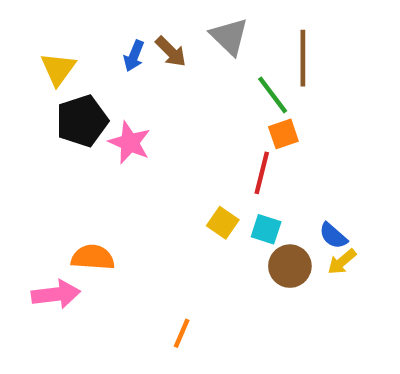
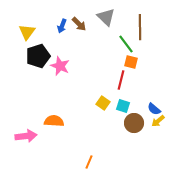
orange square: (283, 134) -> (131, 62), turned 32
orange semicircle: (93, 257) -> (54, 121), moved
orange line: (182, 333) -> (89, 162), moved

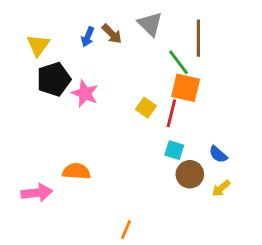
orange square: (131, 62) -> (186, 88), size x1.5
yellow square: (103, 103) -> (146, 108), moved
yellow arrow: (158, 121) -> (221, 188), moved

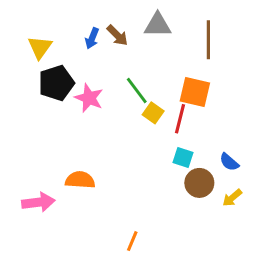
gray triangle: (150, 24) -> (158, 25), turned -44
green line: (178, 62) -> (137, 90), moved

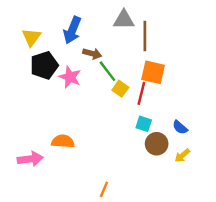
brown arrow: (117, 35) -> (92, 54), moved, turned -30
blue arrow: (92, 38) -> (72, 30), size x1.6
brown line: (208, 40) -> (145, 36), moved

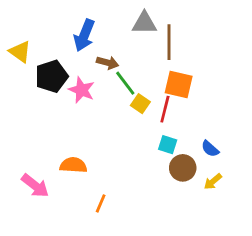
yellow triangle: (31, 37) -> (20, 52), moved, turned -30
pink arrow: (30, 159) -> (35, 186), turned 45
orange line: (104, 189) -> (101, 203), moved

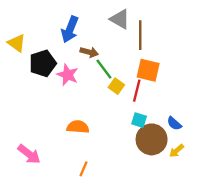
gray triangle: (144, 23) -> (120, 19), turned 30
orange semicircle: (73, 165) -> (78, 127), moved
brown circle: (183, 168) -> (152, 139), size x1.4

